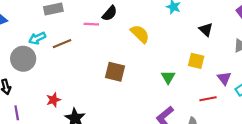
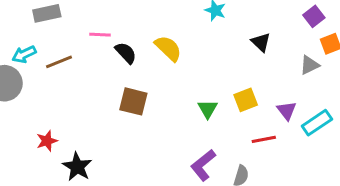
black semicircle: (110, 13) -> (126, 53), moved, turned -84
yellow square: (196, 61) -> (246, 100), moved, turned -35

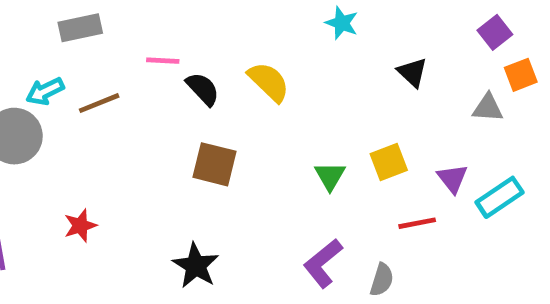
gray triangle: (309, 65) -> (488, 108), turned 30
black star: (77, 167) -> (196, 266), moved

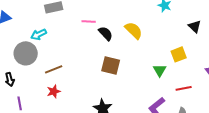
brown line: (99, 103) -> (54, 69), moved
yellow square: (389, 162) -> (179, 54), moved
red line: (417, 223) -> (184, 88), moved

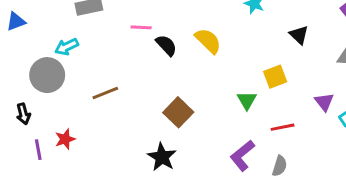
brown square: (111, 65) -> (178, 112), moved, turned 30
brown line: (54, 69) -> (105, 93), moved
red star: (54, 91) -> (65, 139), moved

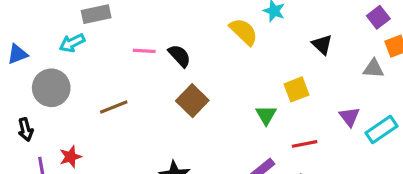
blue triangle: (16, 21) -> (18, 54), moved
pink line: (141, 27) -> (144, 51), moved
yellow semicircle: (208, 41) -> (244, 32), moved
cyan arrow: (67, 47) -> (72, 43), moved
brown square: (178, 112) -> (192, 101), moved

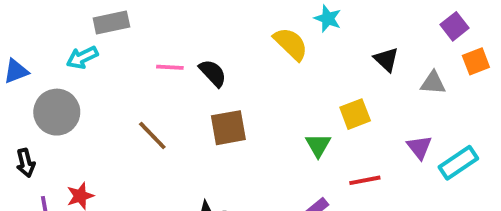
gray triangle: (373, 69) -> (433, 83), moved
brown square: (192, 101) -> (228, 128), turned 36
brown line: (114, 107) -> (152, 135), moved, turned 68

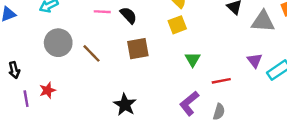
gray triangle: (433, 83) -> (263, 21), size x1.5
gray circle: (57, 112) -> (58, 43), moved
yellow square: (355, 114) -> (177, 25), moved

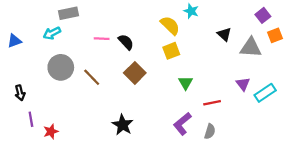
brown square: (138, 49) -> (135, 73), turned -35
red star: (47, 90) -> (51, 131), moved

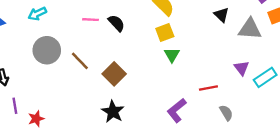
brown square: (135, 73) -> (114, 74), moved
green triangle: (186, 83) -> (172, 55), moved
gray semicircle: (210, 131) -> (226, 113), moved, turned -48

